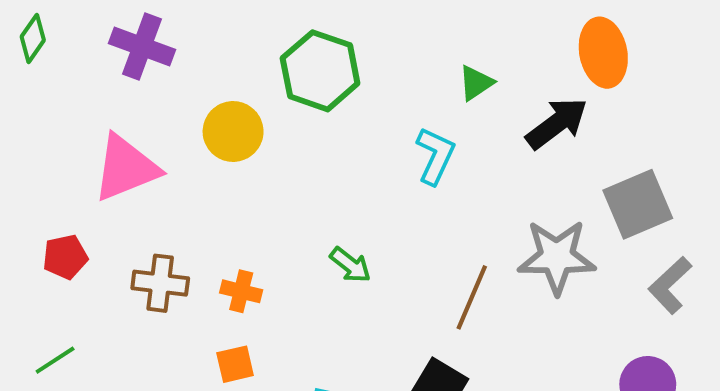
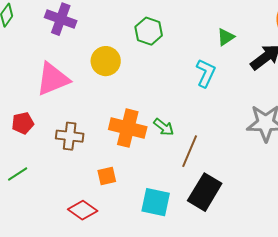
green hexagon: (320, 71) -> (149, 31), size x0.7
orange cross: (241, 291) -> (128, 128), moved, size x1.8
brown line: (472, 297) -> (190, 151), moved

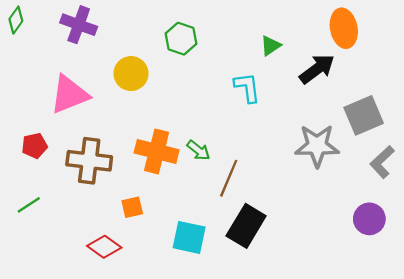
cyan L-shape: (206, 73) -> (247, 87), turned -32
brown cross: (70, 136) -> (89, 161), size x1.4

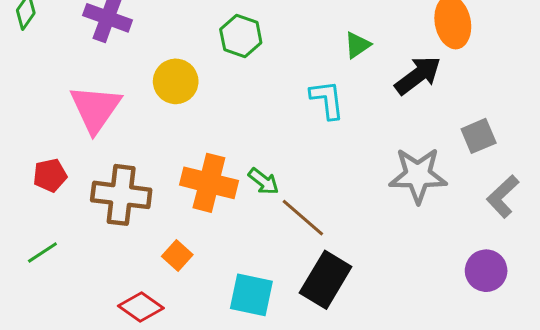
pink triangle: (69, 94) -> (95, 109), turned -33
gray square: (364, 115) -> (479, 136), size x0.7
brown line: (229, 178) -> (303, 218), turned -72
orange square: (132, 207) -> (177, 256), turned -35

